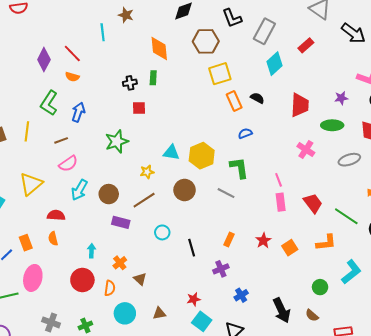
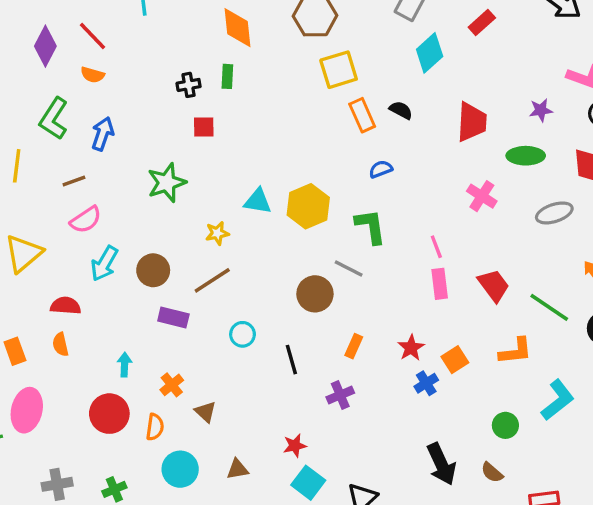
brown circle: (185, 190) -> (315, 294), moved
blue cross: (241, 295) -> (426, 383), moved
gray cross: (51, 322) -> (57, 484), turned -30

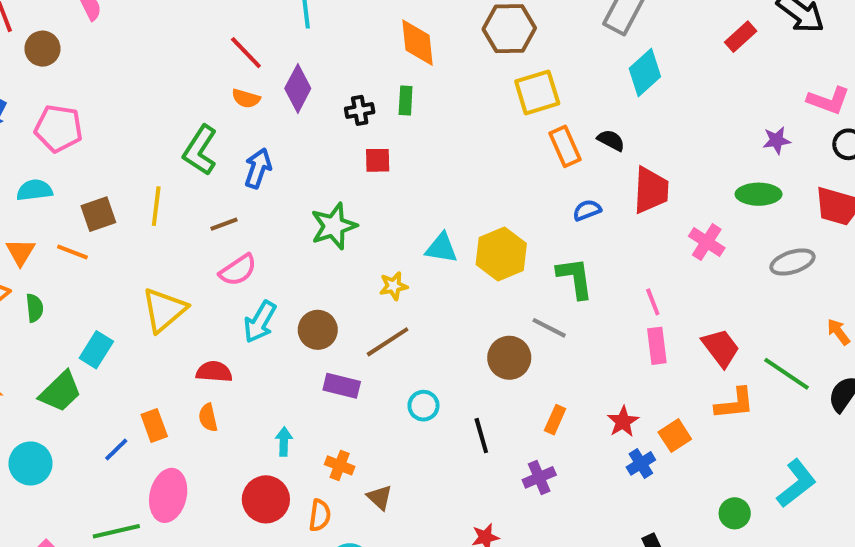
red rectangle: (482, 23) -> (741, 37), moved
purple diamond: (45, 46) -> (298, 88), moved
red trapezoid: (472, 122) -> (651, 190), moved
orange L-shape: (516, 351) -> (735, 404), moved
orange cross: (172, 385) -> (340, 465), turned -30

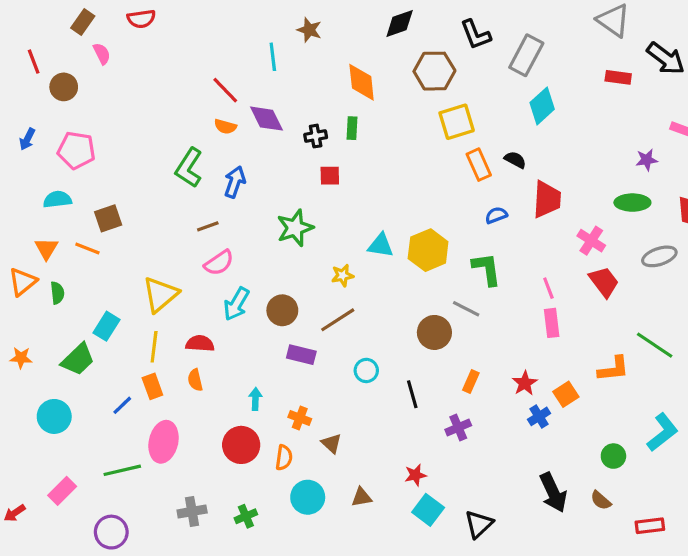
red rectangle: (741, 37) -> (618, 77), turned 50
purple diamond: (298, 88) -> (266, 119), turned -54
yellow line: (156, 206) -> (154, 347), moved
red trapezoid: (721, 348) -> (604, 282), moved

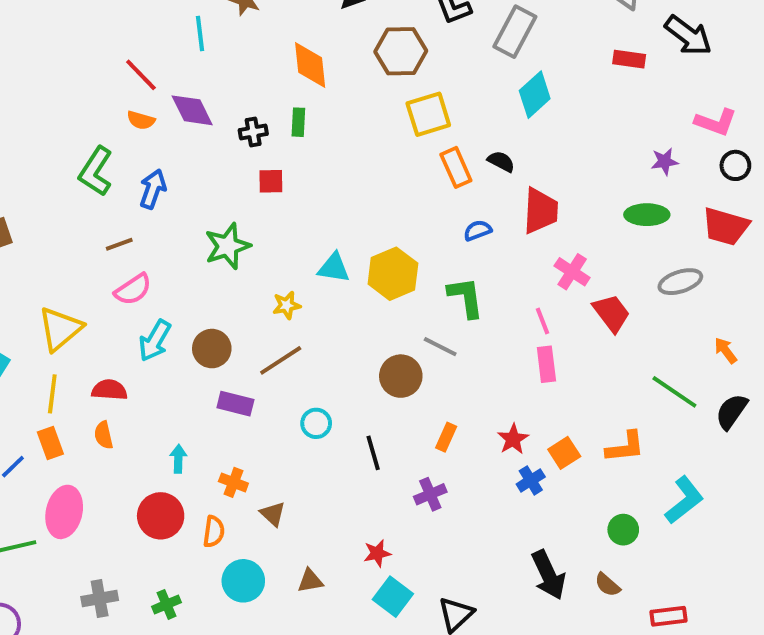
pink cross: (591, 241) -> (572, 272), moved
orange L-shape: (613, 369) -> (625, 447), moved

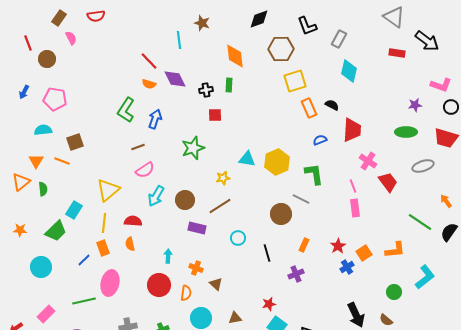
gray rectangle: (515, 32) -> (339, 39), size x0.7
cyan diamond: (535, 95) -> (349, 71), turned -35

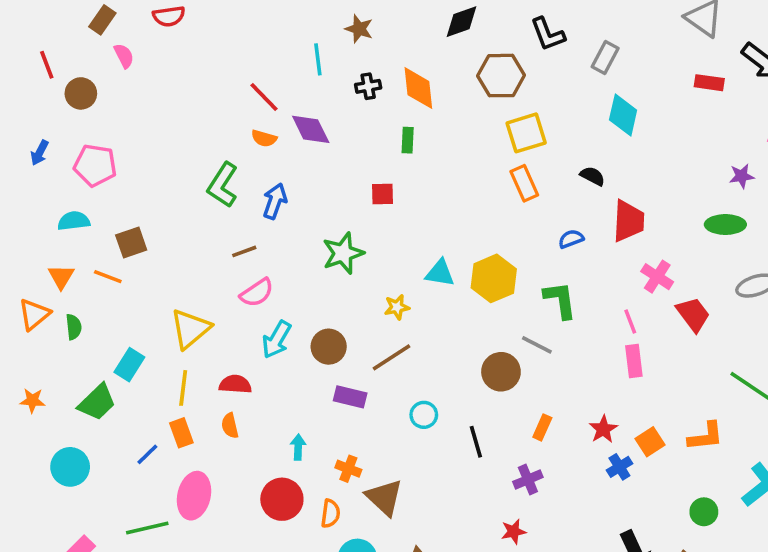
black cross: (206, 90) -> (368, 86), moved
orange rectangle: (309, 108) -> (524, 183), moved
brown triangle: (216, 284) -> (384, 497), size x1.6
red star: (269, 304) -> (514, 532), moved

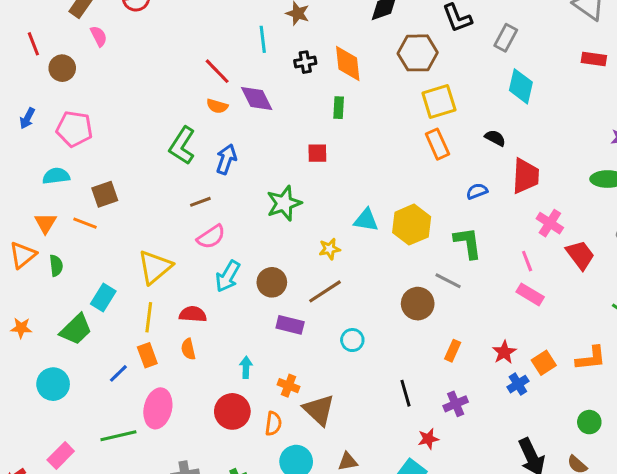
pink rectangle: (634, 361) -> (530, 294), turned -52
black line: (476, 442) -> (406, 393), moved
purple cross: (528, 479) -> (456, 404), moved

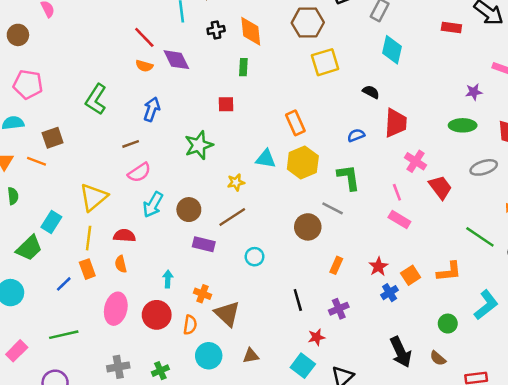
orange rectangle: (437, 144) -> (295, 123), moved
green L-shape: (182, 146) -> (96, 99), moved
pink ellipse: (158, 408) -> (116, 309), moved

